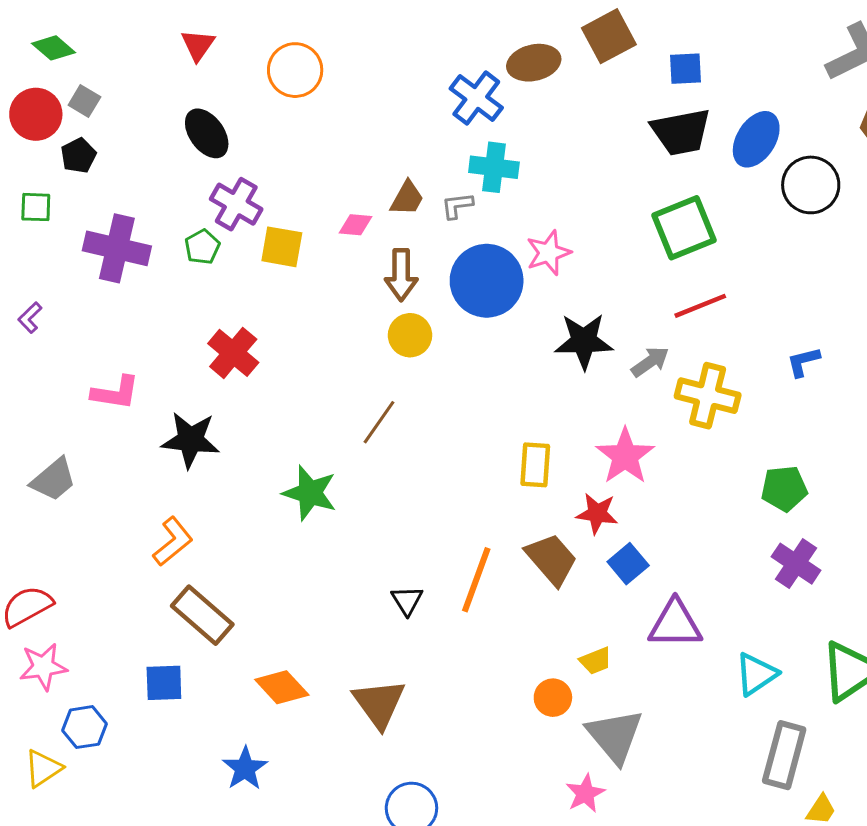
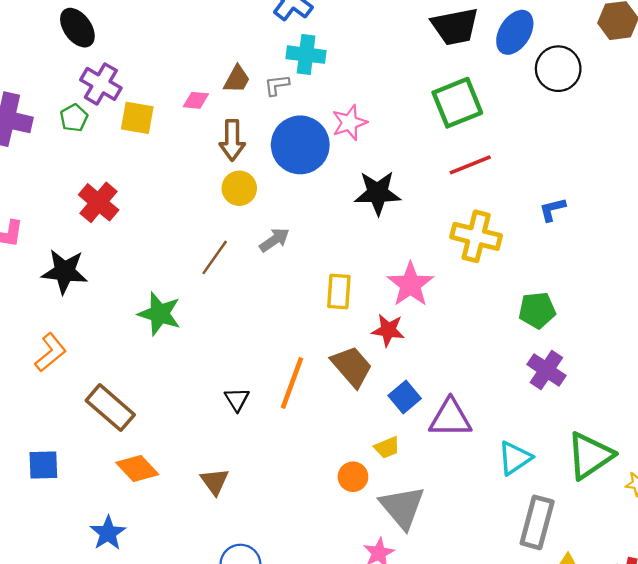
gray arrow: (650, 362) -> (274, 240), moved
blue square: (628, 564) -> (405, 397), moved
brown rectangle: (202, 615) -> (110, 408), moved
brown triangle: (379, 704) -> (215, 481), size x0.7

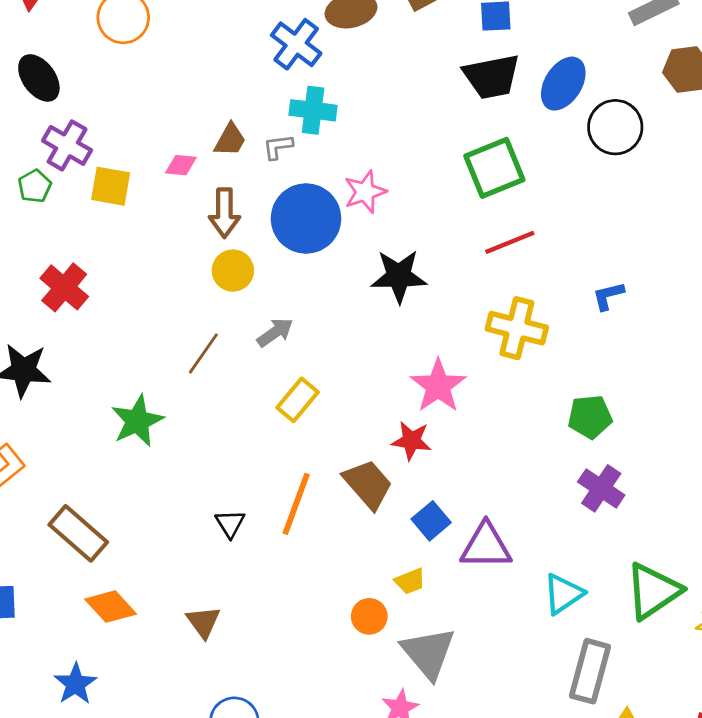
yellow rectangle: (339, 291) -> (298, 400), moved, turned 36
green star: (160, 314) -> (137, 421), turned 30

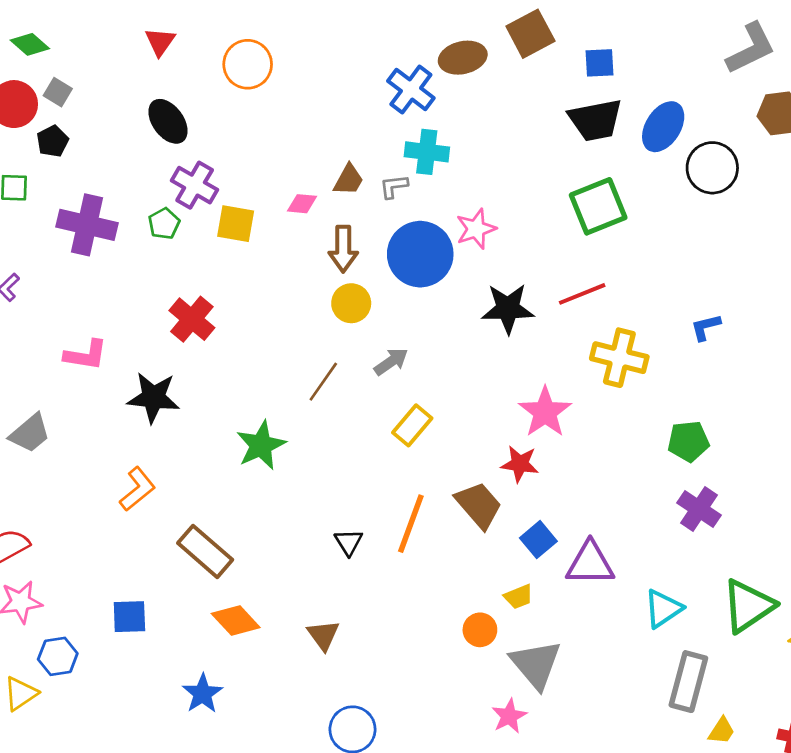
red line: (510, 242) -> (582, 294), moved

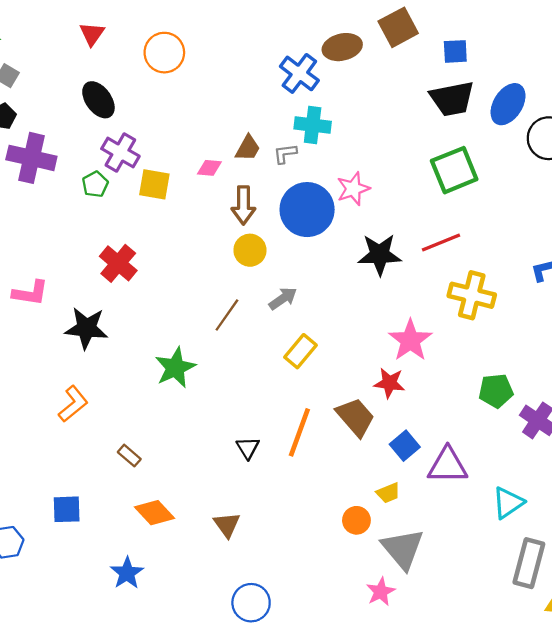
purple cross: (87, 225) -> (31, 158), moved
green pentagon: (688, 441) -> (496, 391), moved
brown rectangle: (205, 551) -> (129, 456), size x0.5

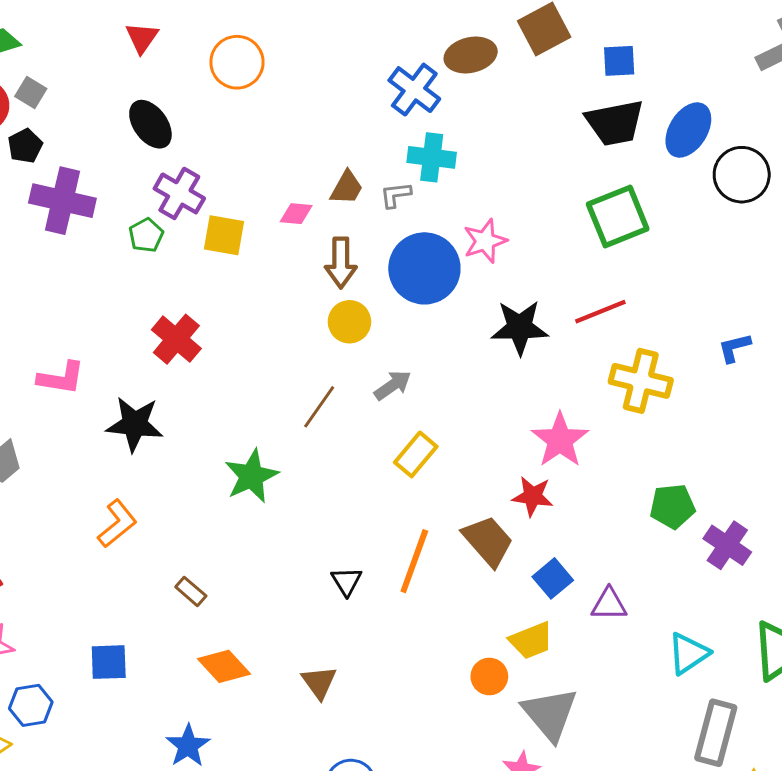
purple triangle: (448, 465) -> (609, 604), size x0.7
yellow trapezoid: (388, 493) -> (531, 640), size x1.4

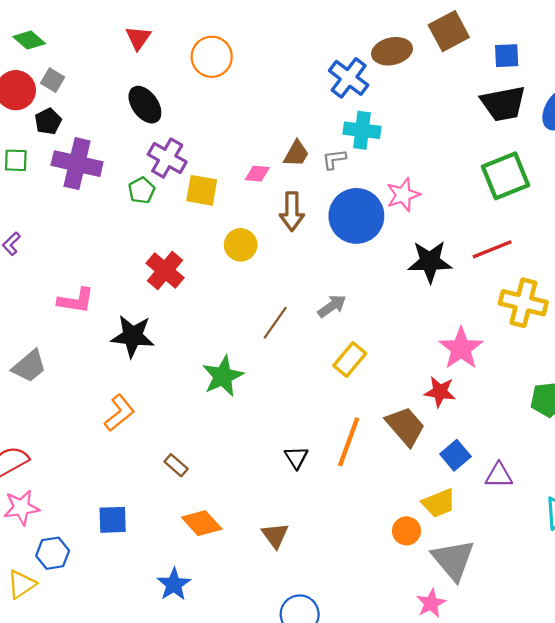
yellow circle: (349, 322) -> (241, 245), moved

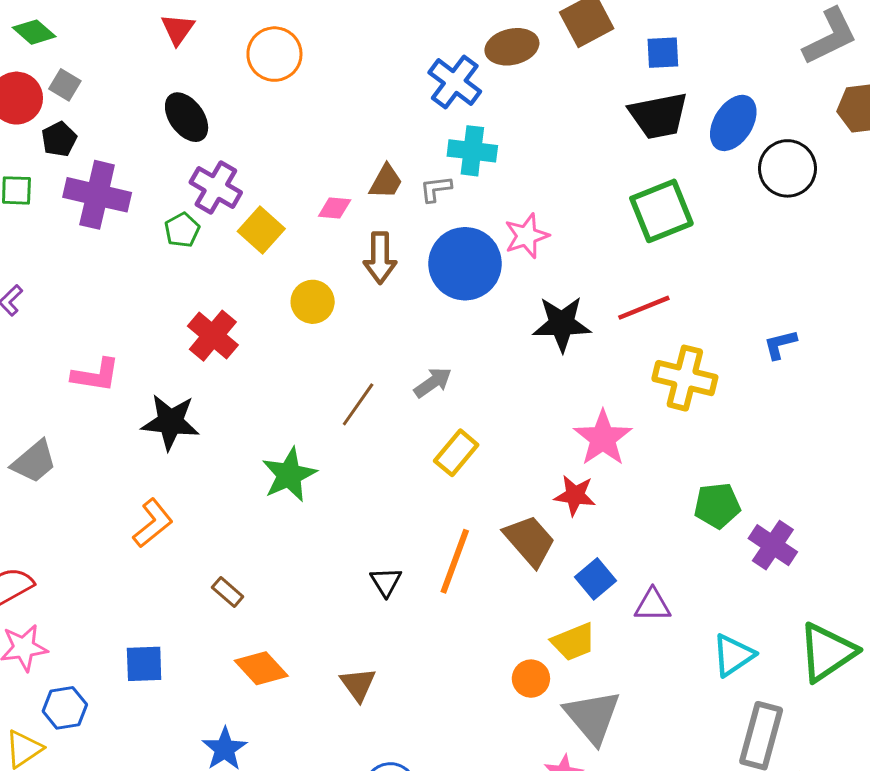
yellow square: (202, 190) -> (261, 230), turned 32

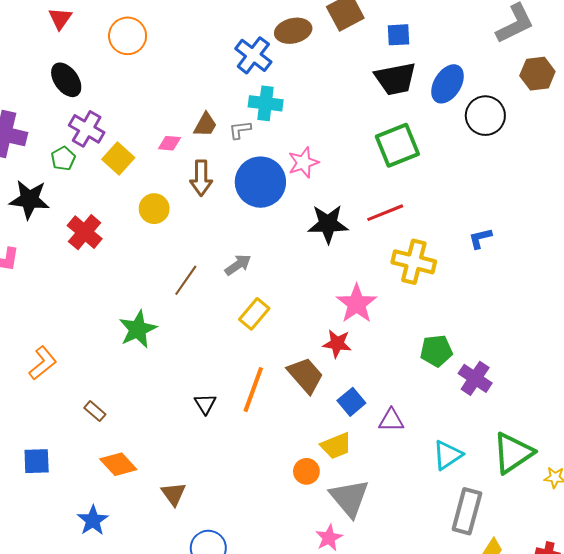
black star: (170, 422) -> (29, 199), moved
brown triangle: (358, 684) -> (174, 494), moved

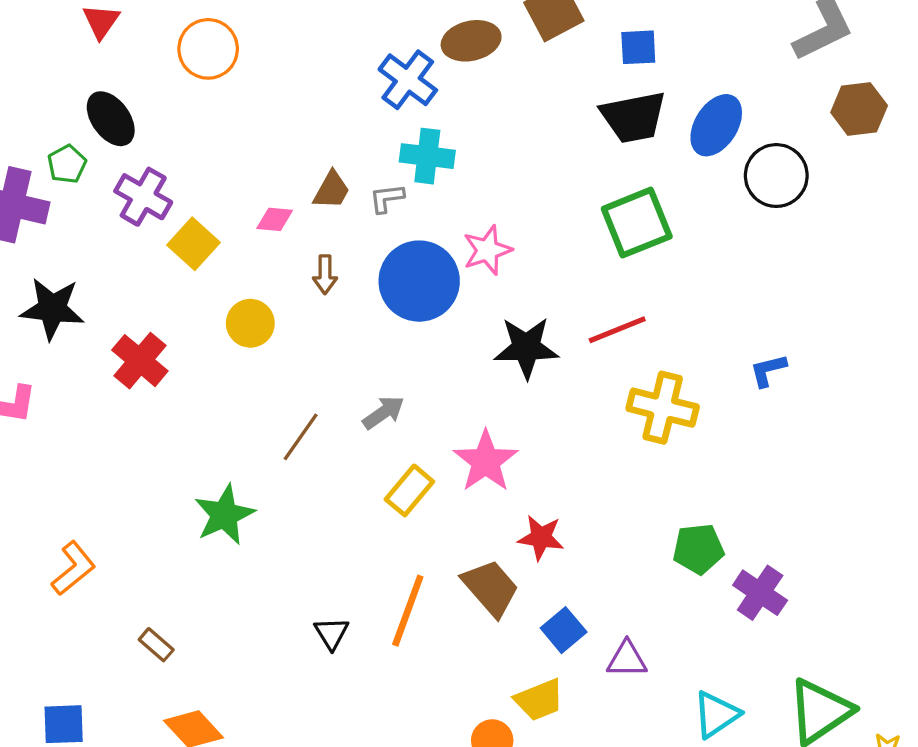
green pentagon: (63, 159) -> (67, 164), moved
brown arrow: (201, 178) -> (325, 275), size x0.7
pink star: (357, 304) -> (486, 461), moved

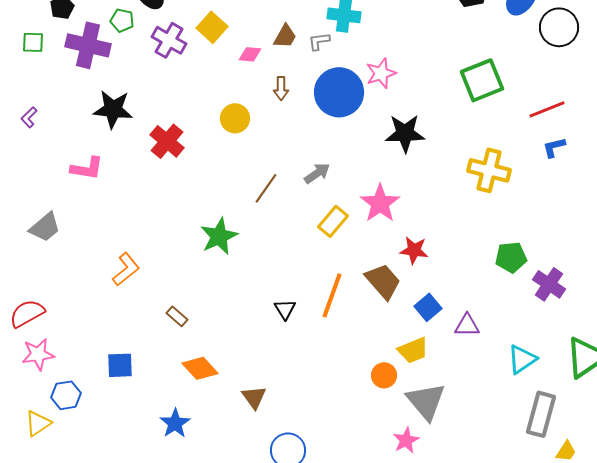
green pentagon: (67, 164) -> (122, 20), turned -30
green square: (637, 223) -> (482, 80), moved
yellow square: (194, 244) -> (212, 27), moved
red line: (617, 330) -> (547, 109), moved

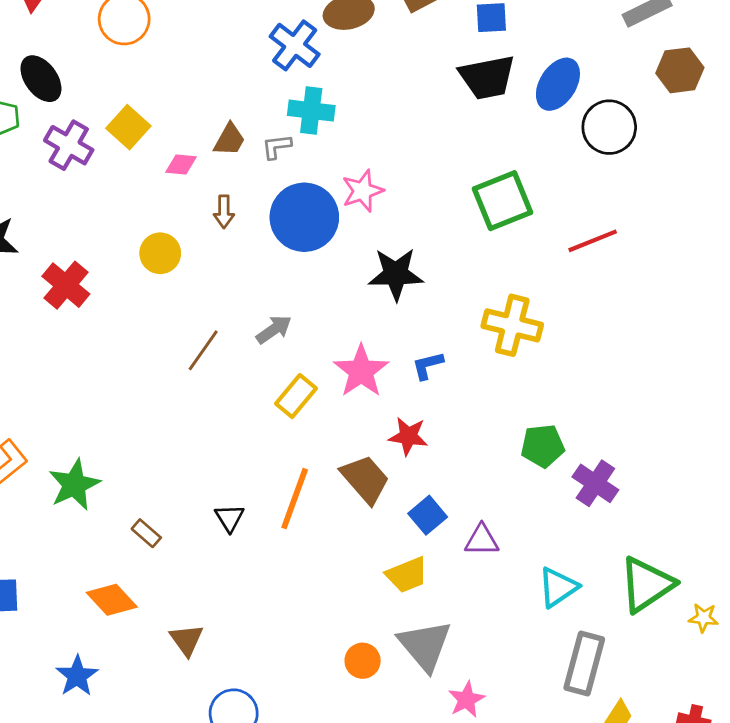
blue L-shape: (554, 147) -> (428, 366), moved
green star: (219, 236) -> (74, 485), moved
brown rectangle: (177, 316) -> (146, 533), moved
orange circle: (384, 375) -> (363, 661), moved
pink star: (406, 440) -> (466, 700), moved

